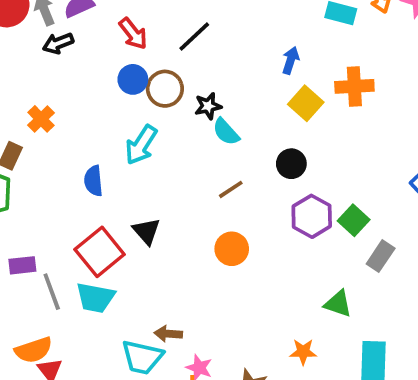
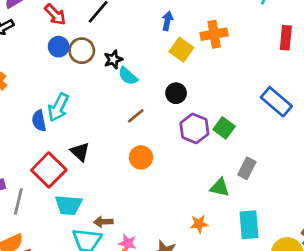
cyan arrow: (141, 145) -> (58, 107), moved
gray rectangle: (381, 256) -> (247, 168), moved
gray line: (52, 292) -> (18, 202), turned 40
cyan trapezoid: (95, 298) -> (69, 205), moved

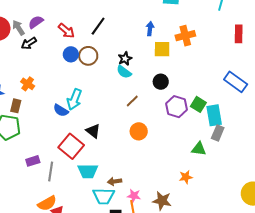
yellow square: (181, 50) -> (162, 49), turned -30
black star: (113, 59) -> (125, 59), moved
blue semicircle: (39, 121) -> (61, 110), turned -42
cyan rectangle: (249, 225) -> (214, 115), moved

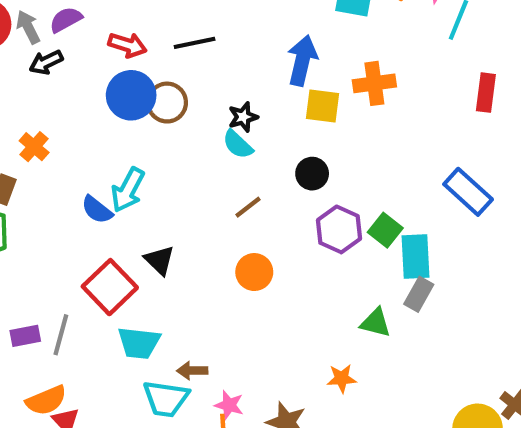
black line: (98, 26) -> (195, 43), turned 36
blue arrow: (150, 29) -> (302, 60), size x1.6
red arrow: (66, 31) -> (127, 45), turned -30
blue circle: (71, 54) -> (131, 95), size x1.5
purple rectangle: (33, 161) -> (25, 336), moved

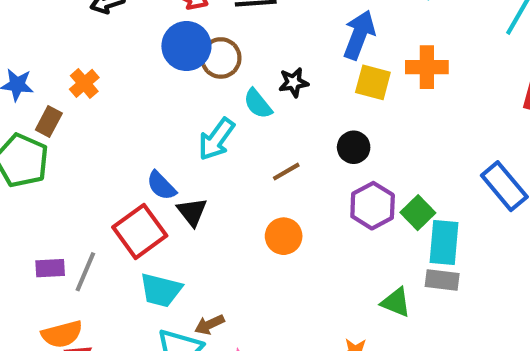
cyan semicircle: (238, 144) -> (258, 104), moved
cyan arrow: (128, 190) -> (216, 139), moved
blue semicircle: (97, 210) -> (161, 186), moved
gray rectangle: (419, 294) -> (442, 280), turned 60
brown arrow: (192, 371) -> (209, 325), turned -32

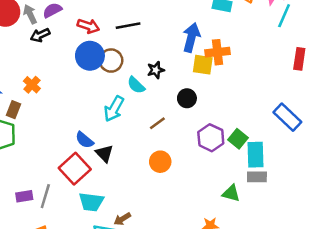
orange cross: (427, 67) -> (217, 52), moved
black circle: (354, 147) -> (187, 98), moved

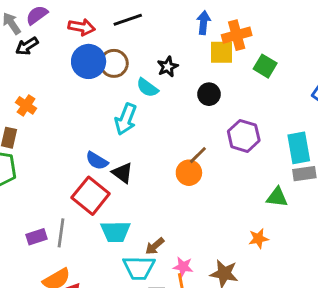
blue arrow: (191, 38) -> (204, 23), size x0.7
brown line: (157, 123) -> (198, 155), moved
green square: (238, 139) -> (265, 66), moved

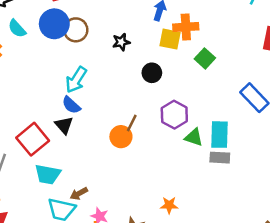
cyan semicircle: (147, 88) -> (17, 29), moved
brown line: (198, 155) -> (132, 123), turned -30
blue semicircle: (97, 161) -> (71, 105), moved
green triangle: (277, 197) -> (194, 137), moved

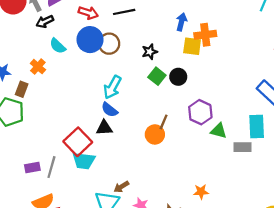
green square: (205, 58) -> (157, 76), moved
black triangle: (64, 125) -> (104, 128), turned -48
cyan rectangle: (219, 135) -> (257, 127), moved
cyan trapezoid: (48, 174) -> (84, 161), moved

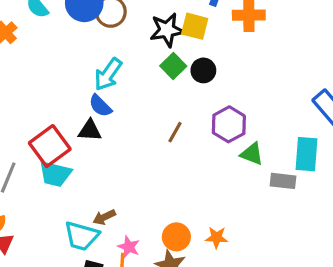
yellow square: (192, 46) -> (195, 26), moved
black star: (150, 52) -> (167, 30), size x1.5
orange circle: (155, 134) -> (176, 237), moved

